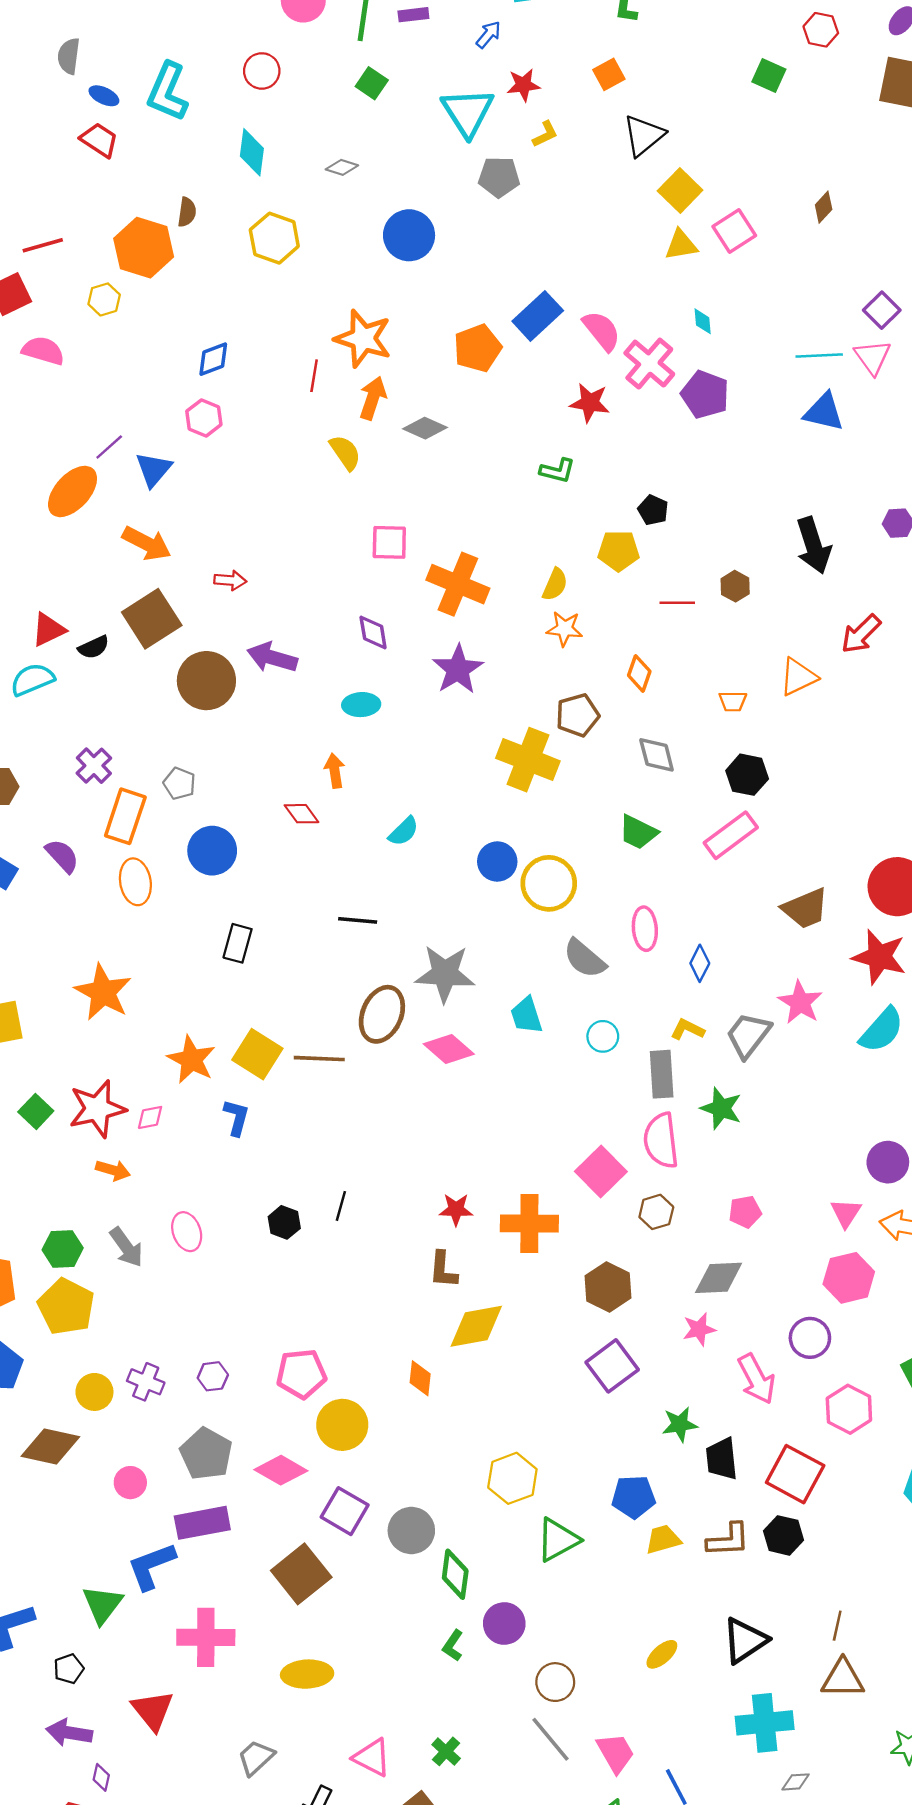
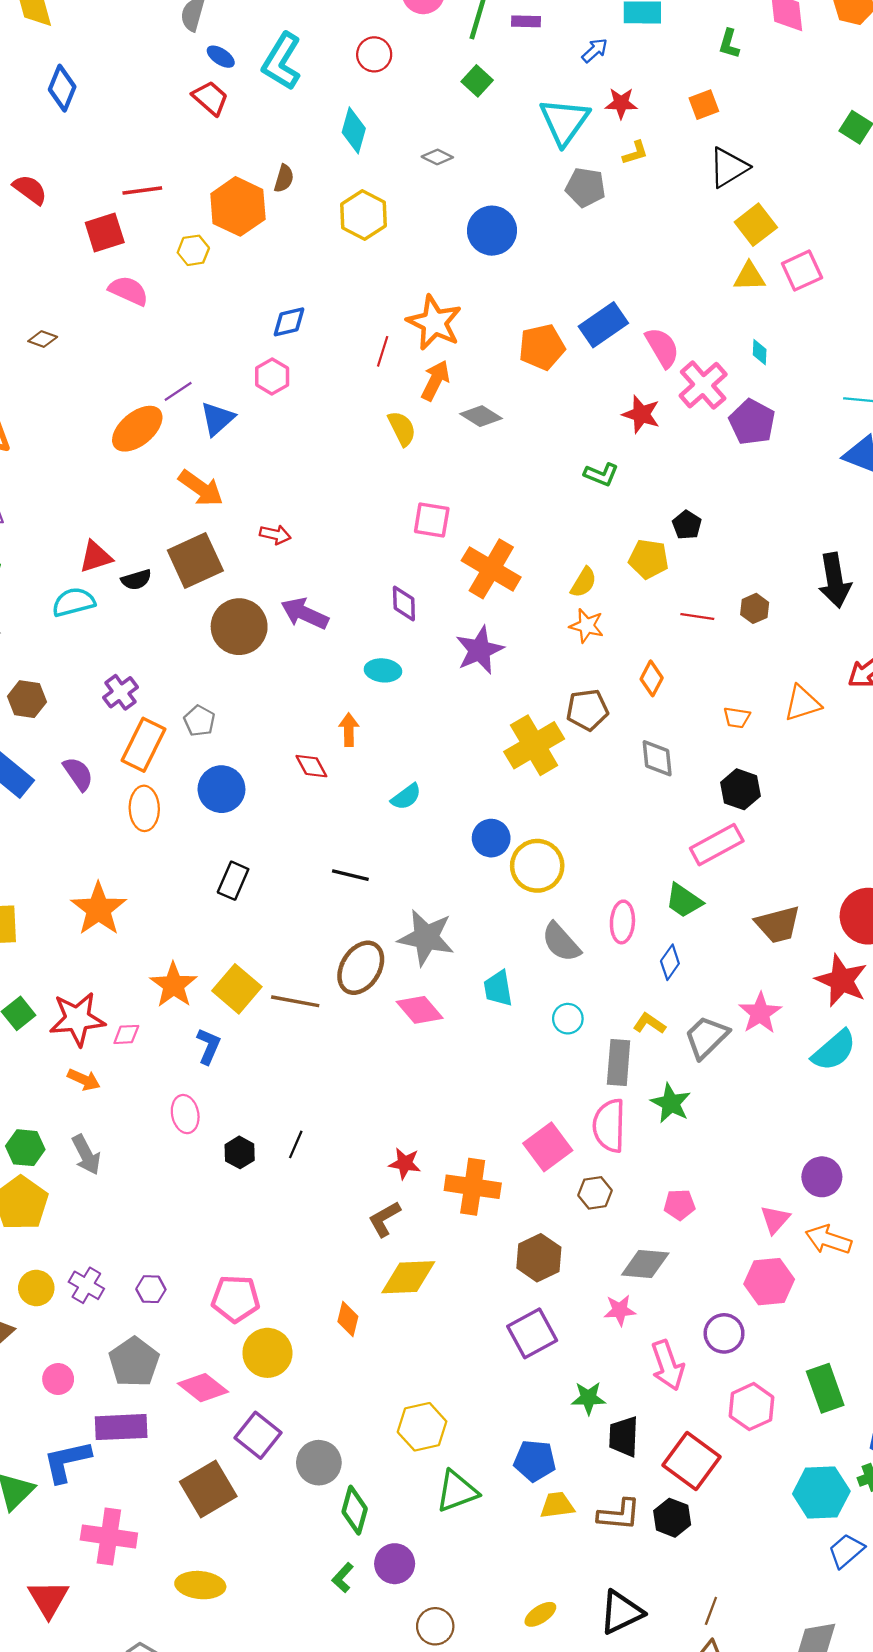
yellow cross: (528, 760) -> (534, 745), turned 30
green trapezoid: (638, 832) -> (684, 901), moved
pink ellipse: (187, 1232) -> (185, 1114), moved
brown L-shape: (443, 1270) -> (384, 1219), turned 48

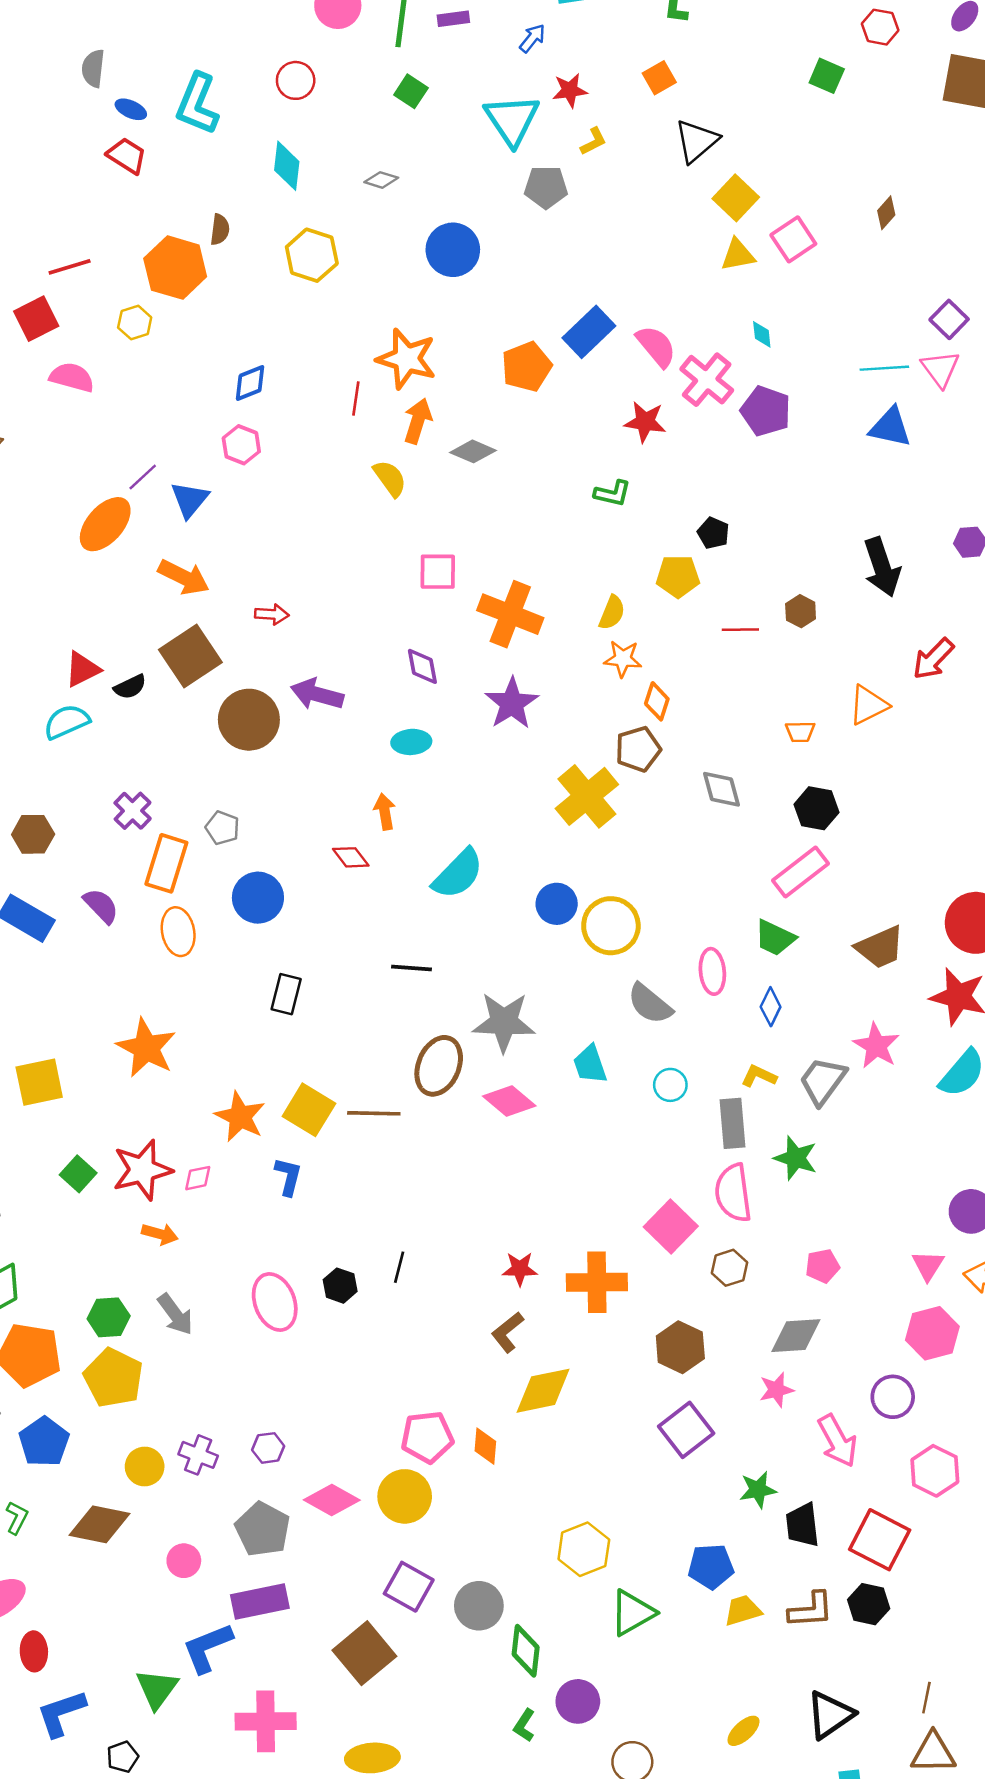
orange diamond: (652, 678) -> (657, 701), moved
cyan semicircle: (406, 797) -> (458, 874), size x1.6
pink ellipse: (185, 1114) -> (275, 1302), moved, size x1.4
pink pentagon: (235, 1299) -> (427, 1437), moved
pink diamond: (203, 1388) -> (332, 1500), moved

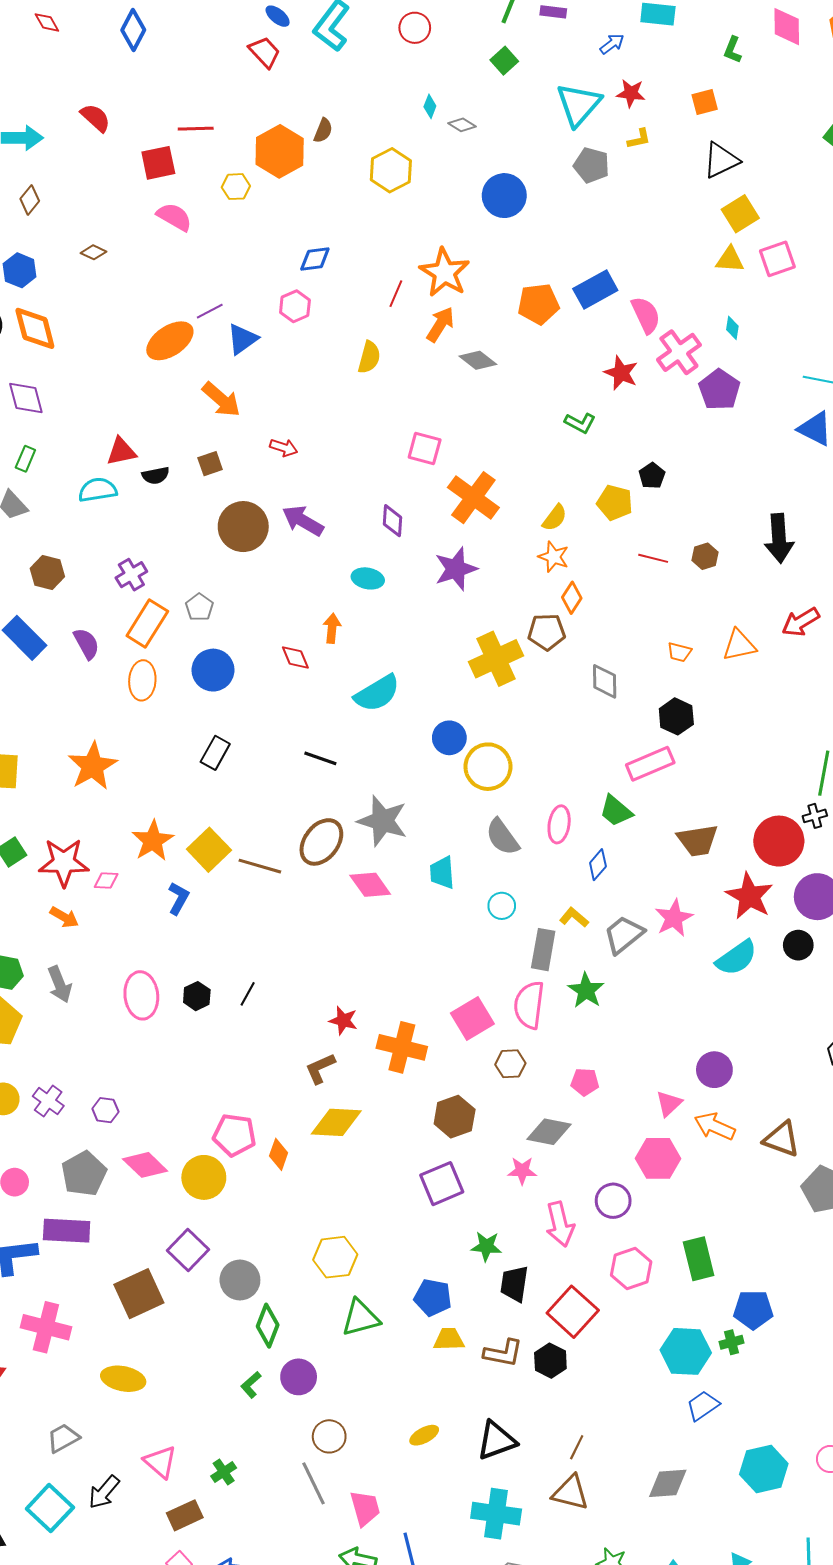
cyan diamond: (287, 166) -> (430, 106), moved, size x0.6
yellow semicircle: (390, 478) -> (369, 357), moved, turned 36
brown square: (190, 656) -> (210, 464), size x0.5

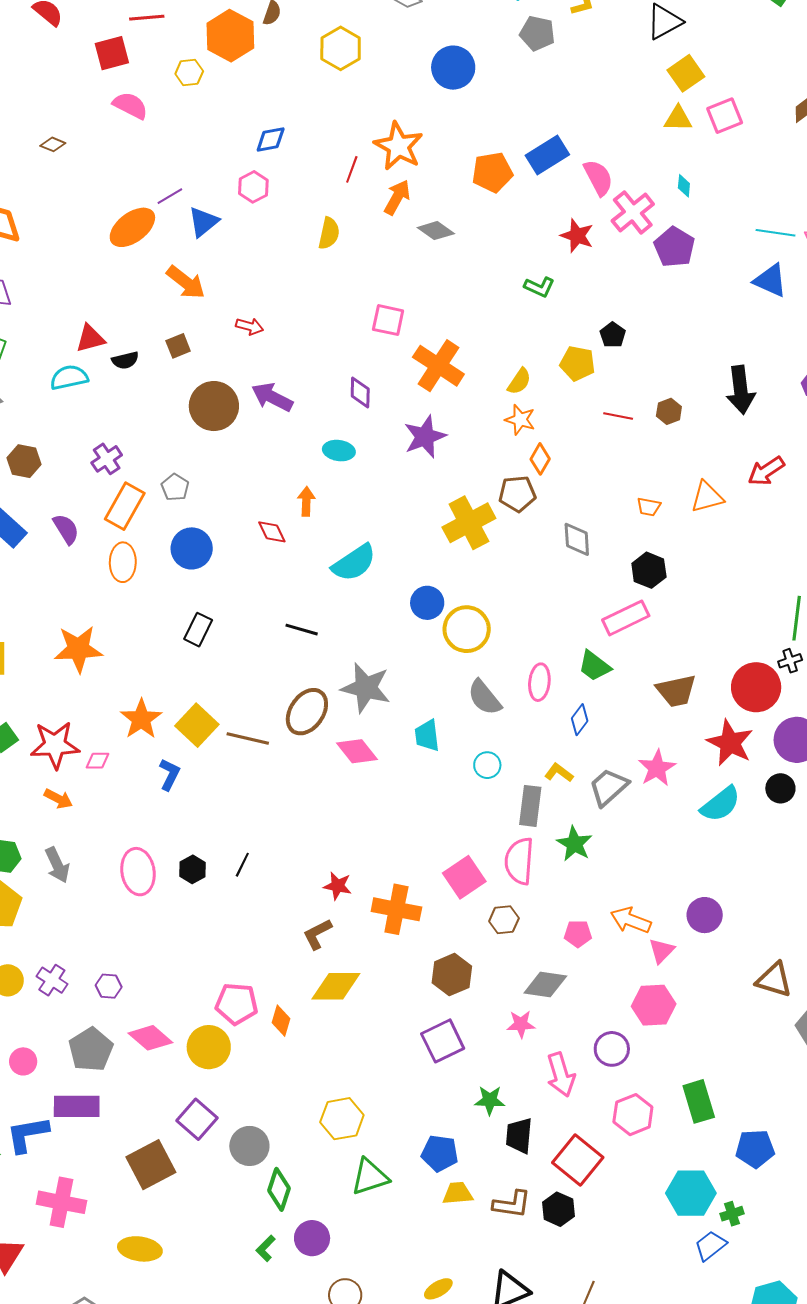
orange star: (93, 766) -> (78, 649), turned 30
orange arrow: (715, 1126) -> (631, 920), moved
green cross: (732, 1342) -> (732, 1214), moved

